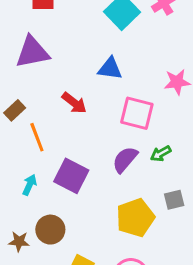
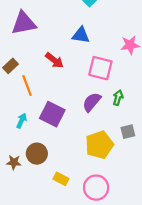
green arrow: (161, 154) -> (118, 98), turned 136

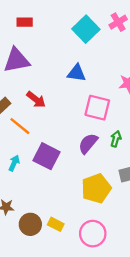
red arrow: (54, 60) -> (36, 100), moved
orange line: (27, 86) -> (20, 126), turned -30
brown circle: (37, 154) -> (30, 224), moved

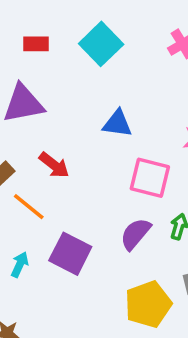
cyan square: (86, 29) -> (101, 44), moved

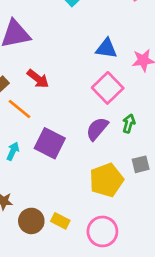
blue triangle: (117, 124) -> (106, 48), moved
pink square: (150, 178) -> (108, 88), turned 32

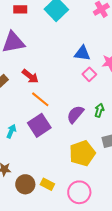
pink square: (108, 88) -> (89, 74), moved, size x0.6
orange line: (19, 109) -> (40, 99), moved
purple square: (50, 143) -> (39, 125), turned 30

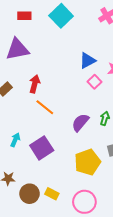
blue triangle: (82, 53) -> (87, 61), turned -36
red arrow: (30, 76) -> (35, 84), turned -114
purple square: (39, 125) -> (42, 148), moved

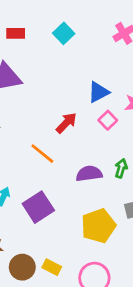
cyan square: (61, 16) -> (64, 33), size x0.7
red arrow: (35, 84) -> (66, 123), moved, turned 30
purple semicircle: (80, 123) -> (89, 174), turned 42

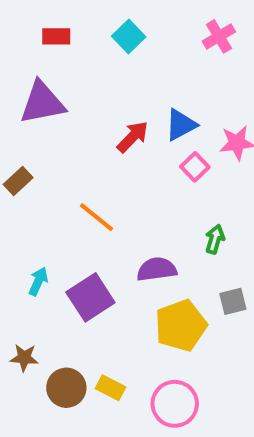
red arrow: (66, 123) -> (133, 137), moved
purple semicircle: (89, 174) -> (157, 269), moved

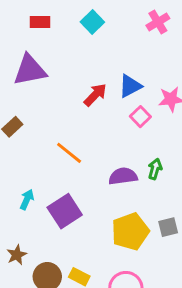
purple semicircle: (157, 269) -> (123, 176), moved
gray square: (233, 301) -> (168, 227), moved
brown star: (24, 358) -> (17, 255), turned -30

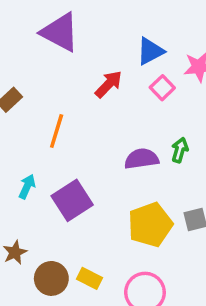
purple triangle: (30, 70) -> (60, 32), moved, turned 39
red arrow: (95, 95) -> (109, 84), moved
orange line: (69, 153) -> (57, 131), moved, turned 68

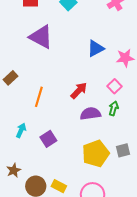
red arrow: (109, 84) -> (79, 90), moved
pink square: (162, 88) -> (115, 86), moved
purple square: (72, 200) -> (48, 139), size x0.7

